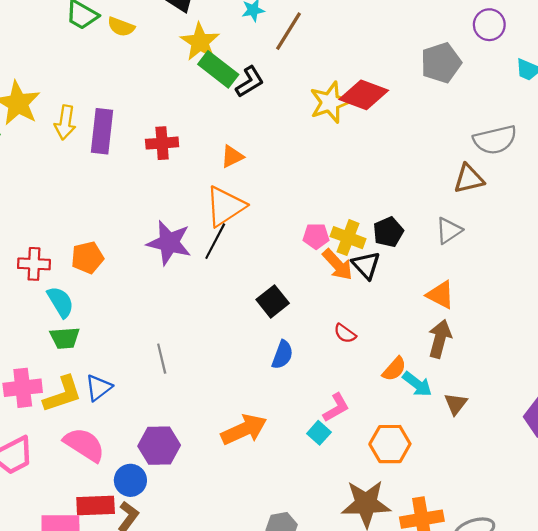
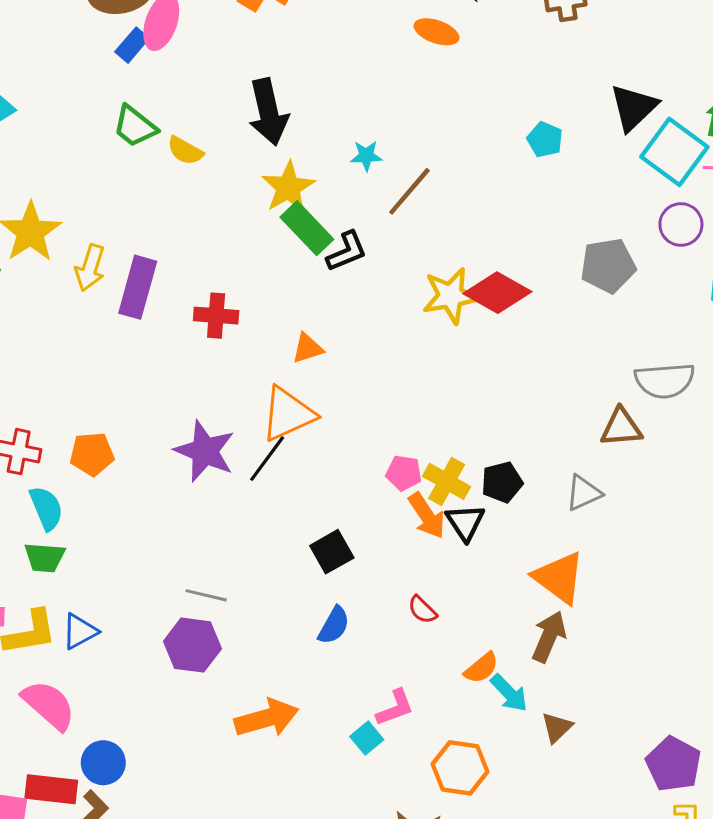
orange triangle: (440, 295) -> (559, 578), size x1.4
gray line: (162, 359) -> (206, 595), moved, turned -72
purple hexagon: (159, 446) -> (192, 645), moved

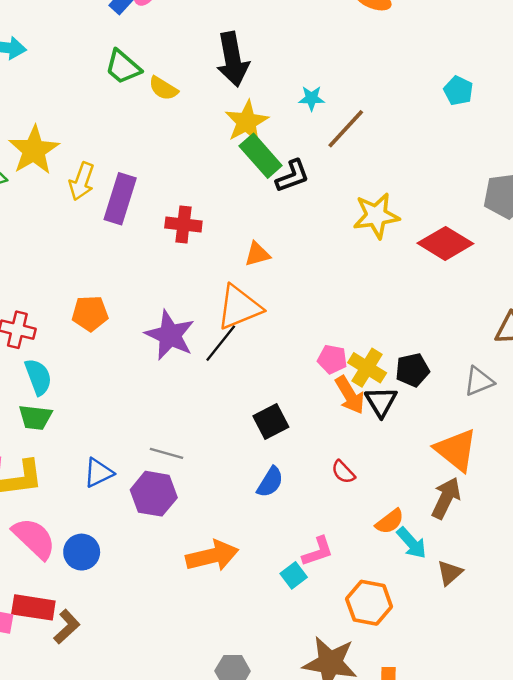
red diamond: (497, 293) -> (445, 243), moved
orange pentagon: (92, 454) -> (90, 313), moved
blue triangle: (80, 631) -> (98, 473), moved
blue circle: (103, 763) -> (82, 552), moved

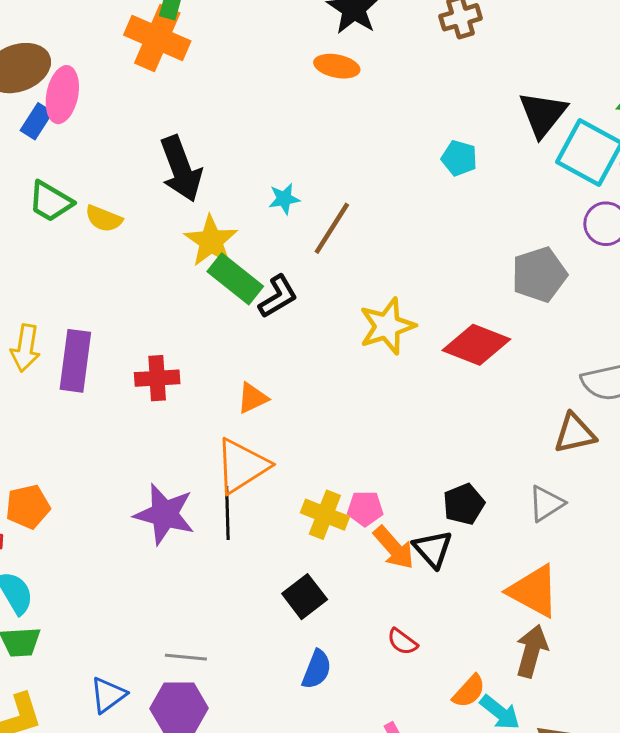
orange pentagon: (90, 313) -> (28, 507), moved
black line: (221, 343) -> (227, 513), turned -30
yellow cross: (367, 368) -> (325, 515), moved

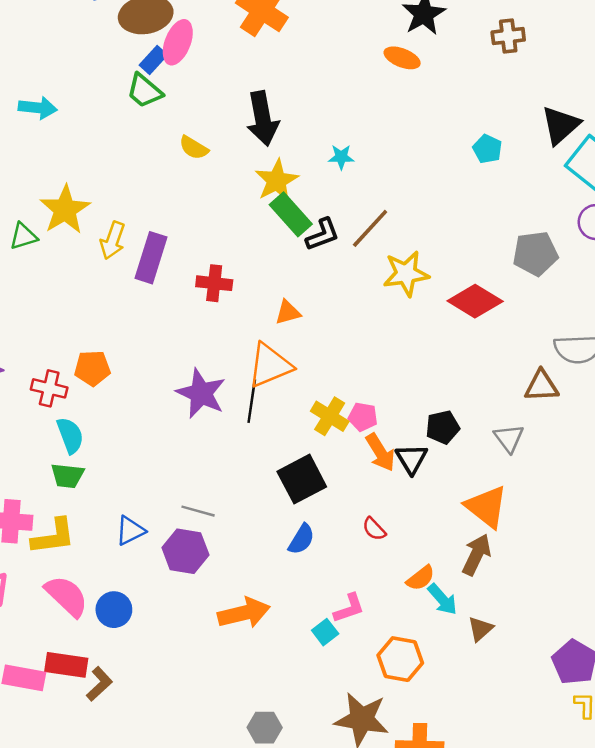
green trapezoid: (51, 202) -> (144, 91), moved
brown line: (332, 228) -> (370, 228), moved
gray triangle: (546, 504) -> (509, 438), turned -44
black square: (305, 597) -> (302, 479), size x1.4

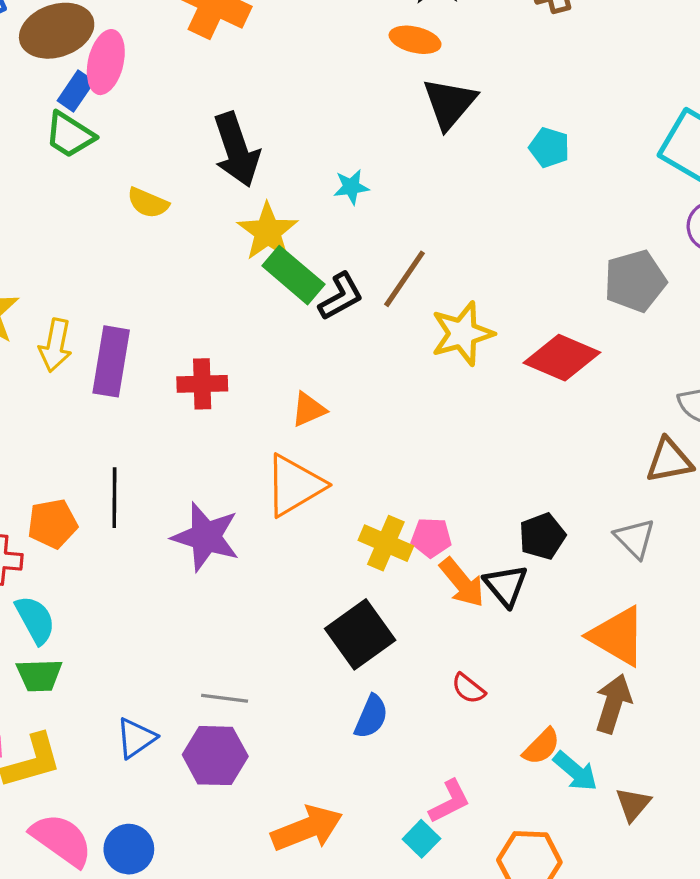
black triangle: (561, 125) -> (449, 103), moved
black line: (252, 401) -> (114, 498), moved

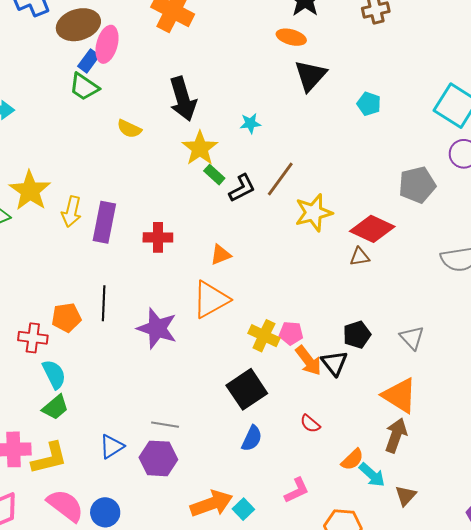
green rectangle: (293, 275) -> (214, 175), size x0.6
brown triangle: (669, 461) -> (360, 257), moved, size x0.7
green trapezoid: (39, 675) -> (55, 407), turned -40
cyan square: (421, 839) -> (243, 509), moved

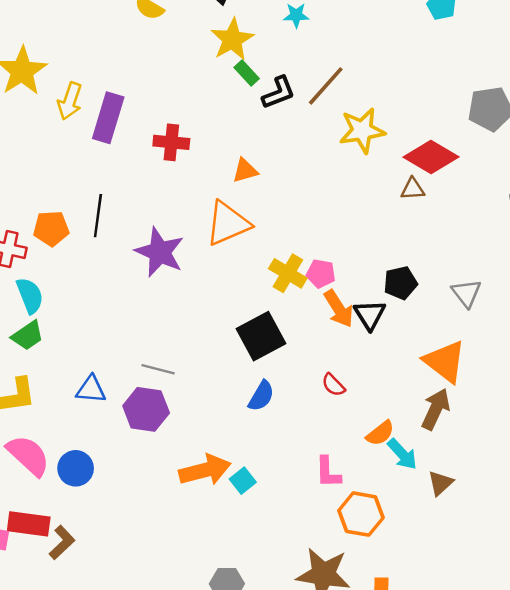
blue triangle: (112, 446) -> (91, 389), turned 32
pink L-shape: (297, 490) -> (328, 472), moved, turned 108

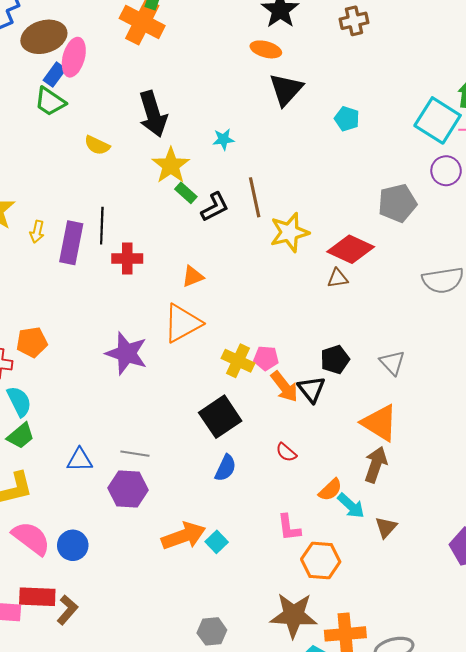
brown line: (326, 86) -> (255, 197), turned -48
yellow arrow: (70, 101) -> (37, 232), size x0.7
black line: (98, 216) -> (102, 226), moved
blue triangle: (91, 389) -> (80, 460), moved

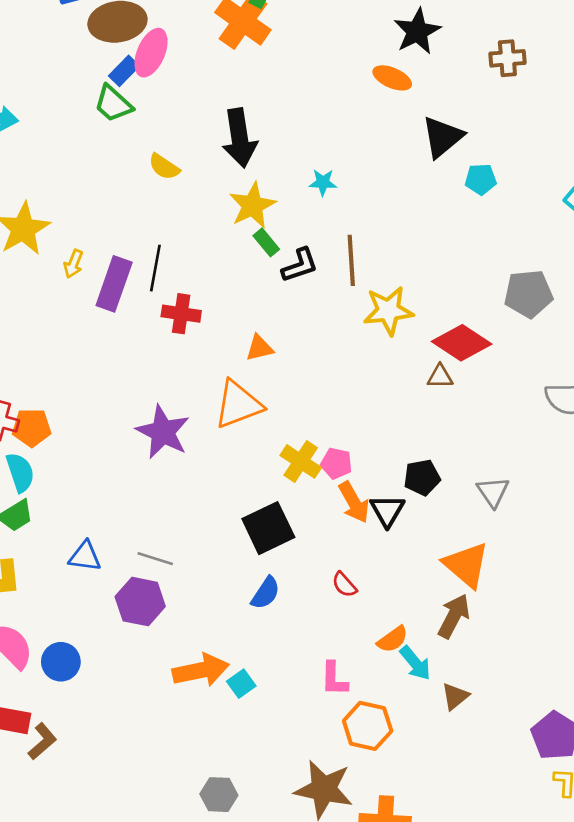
black triangle: (286, 89) -> (442, 137), moved
cyan pentagon: (347, 119) -> (481, 179), turned -30
orange pentagon: (32, 342) -> (32, 428), moved

